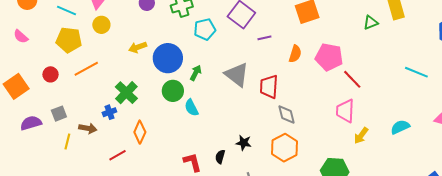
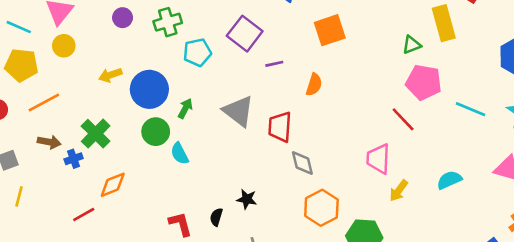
pink pentagon: (329, 57) -> (424, 82), moved
red line: (352, 79) -> (403, 119), moved
brown arrow: (88, 128) -> (49, 142), moved
orange diamond: (140, 132) -> (113, 185), turned 45
orange hexagon: (284, 148) -> (321, 208), moved

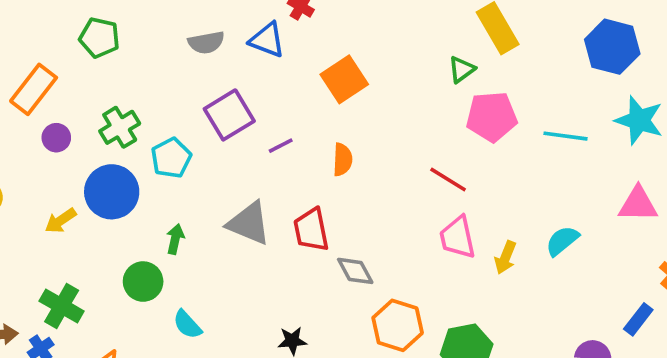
purple square: (245, 34) -> (229, 115), turned 36
blue circle: (149, 89) -> (112, 192), moved
red line: (403, 119) -> (448, 180), moved
cyan semicircle: (180, 154) -> (187, 324), moved
yellow arrow: (399, 191) -> (505, 257), moved

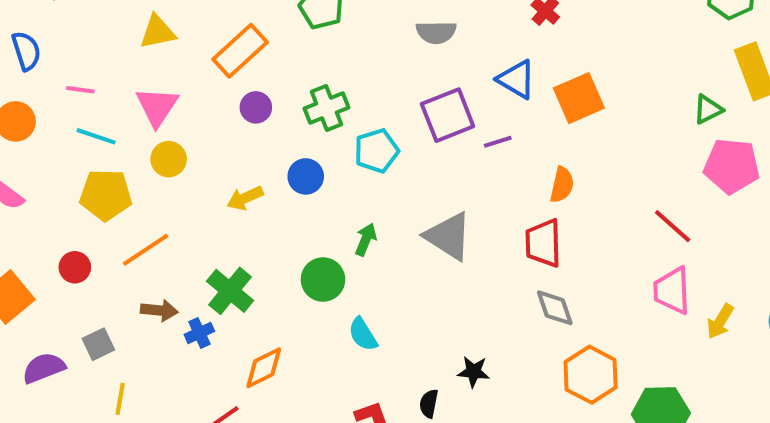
blue triangle: (267, 40) -> (516, 79), moved
purple line: (281, 146) -> (498, 142), moved
blue circle: (112, 192) -> (306, 176), size x0.6
red trapezoid: (311, 230) -> (543, 243), moved

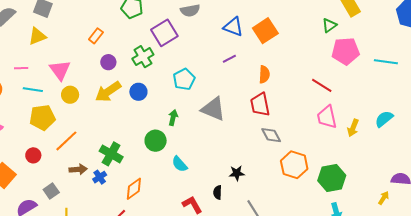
yellow triangle: (158, 32) -> (37, 36), moved
orange rectangle: (240, 51) -> (96, 36), size x0.6
purple square: (448, 115) -> (164, 33), moved
cyan pentagon: (377, 151) -> (184, 79), moved
yellow arrow: (245, 198) -> (108, 92), moved, size x1.5

